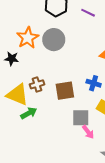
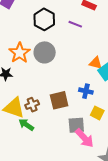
brown cross: (37, 84) -> (32, 105), moved
green arrow: (29, 113) -> (26, 125), turned -112
pink arrow: (88, 132) -> (84, 138), size x1.5

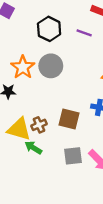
brown square: (59, 100) -> (69, 119), turned 30
gray square: (76, 125) -> (73, 156), moved

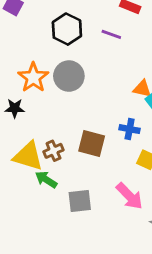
gray square: (73, 156) -> (80, 201), moved

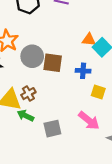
gray circle: (69, 76) -> (32, 56), moved
brown square: (92, 143) -> (53, 63), moved

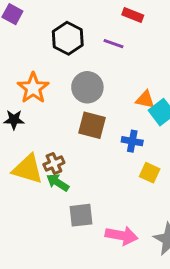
gray circle: (32, 56) -> (87, 87), moved
green arrow: (25, 116) -> (58, 182), moved
pink arrow: (89, 121) -> (121, 235), moved, turned -35

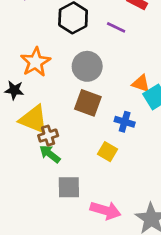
yellow triangle: (28, 169) -> (34, 119), moved
yellow square: (150, 173) -> (107, 152), moved

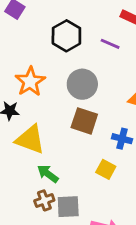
brown cross: (48, 136) -> (44, 200), moved

